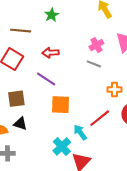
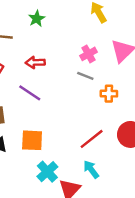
orange cross: (114, 89) -> (109, 94), moved
orange square: (61, 105) -> (32, 140), moved
cyan arrow: (80, 132) -> (91, 169), moved

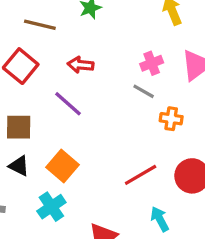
orange square: (32, 140) -> (63, 166), turned 30
cyan arrow: (91, 169) -> (160, 219), moved
cyan cross: (47, 172) -> (51, 207), moved

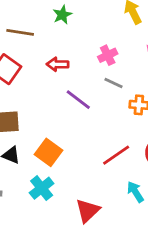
pink cross: (152, 63) -> (108, 55), moved
purple line: (68, 104) -> (78, 100), moved

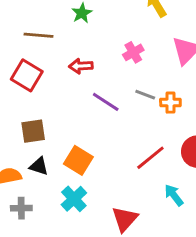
gray line: (113, 83) -> (145, 95), moved

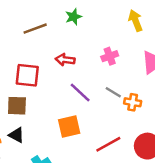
brown line: (38, 35) -> (35, 29), turned -35
red square: (27, 75) -> (27, 75), moved, turned -35
orange square: (78, 160) -> (69, 126), moved, turned 35

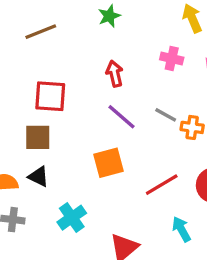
brown line: (35, 29) -> (41, 32), moved
pink cross: (110, 56) -> (172, 58), moved, turned 35
red arrow: (65, 60) -> (115, 74), moved, turned 72

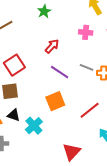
red arrow: (115, 74) -> (52, 46), turned 63
red square: (50, 96) -> (14, 65), turned -30
cyan cross: (72, 218) -> (34, 126), moved

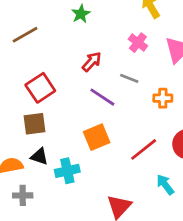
pink cross: (86, 32) -> (138, 43), turned 32
gray line: (87, 67) -> (129, 78), moved
cyan cross: (34, 126) -> (67, 171), turned 30

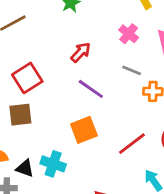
gray line: (129, 78) -> (132, 70), moved
black triangle: (39, 157) -> (25, 168), moved
cyan cross: (67, 171) -> (53, 164), turned 30

